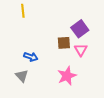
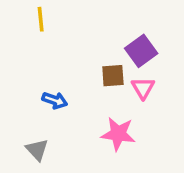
gray triangle: (22, 76) -> (37, 150), moved
pink star: (67, 76) -> (118, 134), turned 30

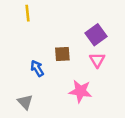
brown square: (113, 76) -> (62, 54), moved
blue arrow: (55, 100) -> (37, 68), turned -140

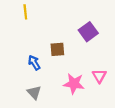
pink triangle: (97, 60) -> (99, 76), moved
gray triangle: (25, 102) -> (34, 92), moved

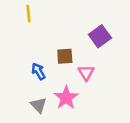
pink triangle: (99, 76) -> (86, 73), moved
pink star: (74, 84) -> (66, 98), moved, turned 30

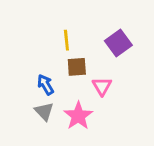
yellow line: (28, 14) -> (66, 40), moved
gray triangle: (38, 105) -> (44, 111), moved

